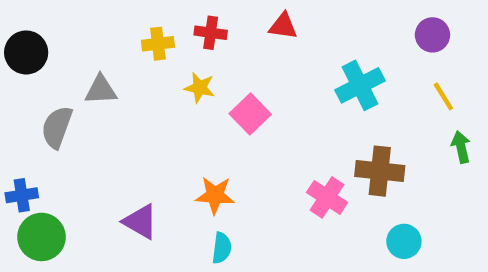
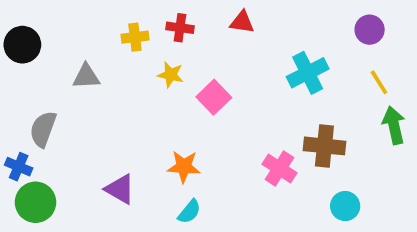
gray semicircle: (57, 127) -> (43, 129), moved
green arrow: (461, 147) -> (394, 125), size x1.4
blue cross: (22, 195) -> (19, 167), turned 32
cyan semicircle: (222, 248) -> (189, 212), turned 32

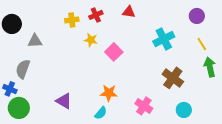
red cross: (180, 28) -> (96, 15), turned -32
gray triangle: (86, 77) -> (35, 41), moved
brown cross: (324, 146) -> (173, 78), turned 30
orange star: (184, 167) -> (109, 93), moved
pink cross: (279, 168) -> (144, 106), moved

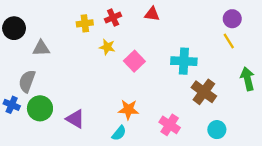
cyan cross: (164, 39) -> (184, 61), moved, turned 30
yellow line: (202, 44) -> (229, 41), moved
green circle: (19, 108) -> (40, 108), moved

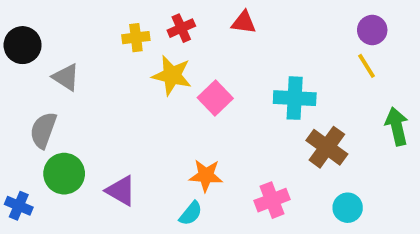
yellow star: (107, 47) -> (172, 75), size x1.5
gray triangle: (41, 48) -> (66, 77), turned 36
blue cross: (12, 105) -> (19, 206), moved
pink cross: (170, 125) -> (272, 200), turned 36

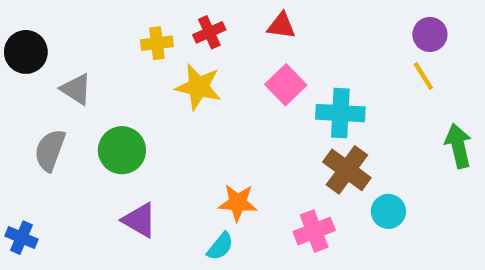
pink square: (215, 98) -> (286, 85), moved
brown cross: (327, 147) -> (347, 170), moved
green circle: (64, 174) -> (122, 150), moved
cyan circle: (348, 208) -> (388, 211), moved

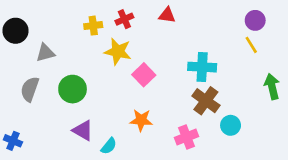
pink square: (286, 85) -> (144, 75), moved
gray triangle: (76, 89) -> (45, 53), turned -48
cyan semicircle: (220, 246) -> (109, 146), moved

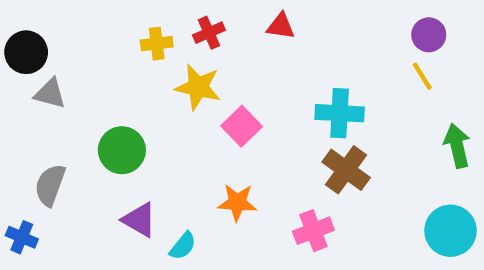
gray triangle: (45, 53) -> (50, 94), moved, turned 30
gray semicircle: (30, 89) -> (50, 185), moved
cyan circle: (231, 125) -> (451, 231), moved, size x1.5

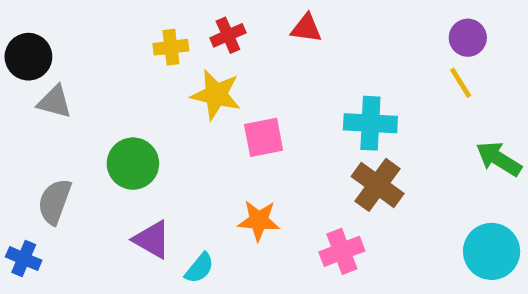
pink square: (242, 126) -> (264, 137), turned 33
green arrow: (457, 146) -> (499, 159), turned -45

